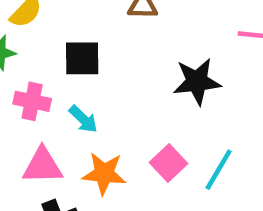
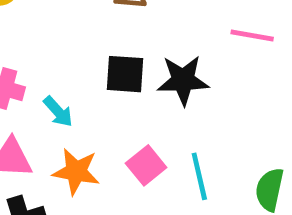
black square: (82, 58) -> (125, 74), moved
cyan line: (219, 170) -> (199, 176), turned -48

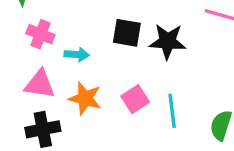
cyan arrow: (58, 112) -> (77, 54), turned -50

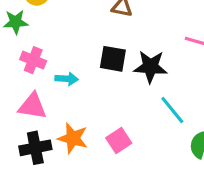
orange star: (85, 98) -> (73, 138), moved
pink square: (135, 99) -> (119, 140), moved
cyan line: (172, 111) -> (172, 110), moved, turned -32

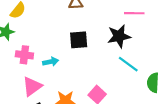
black star: (150, 67) -> (119, 36), moved
pink triangle: (32, 106) -> (32, 86), turned -30

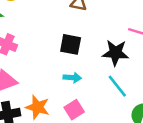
cyan arrow: (51, 62) -> (72, 78), moved

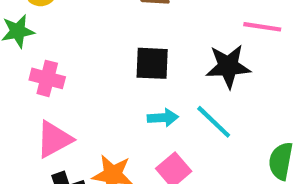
cyan line: (117, 86) -> (214, 122), moved

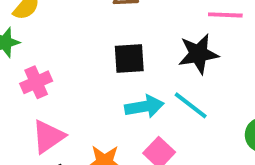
pink cross: (47, 78) -> (36, 82), turned -32
cyan arrow: (163, 118) -> (144, 107), size x1.4

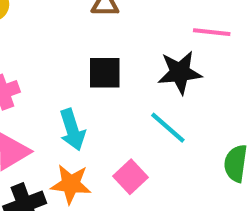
cyan arrow: (144, 107) -> (72, 130), moved, turned 78

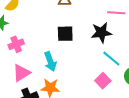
cyan line: (168, 128) -> (111, 59), moved
pink square: (131, 177) -> (103, 81), moved

